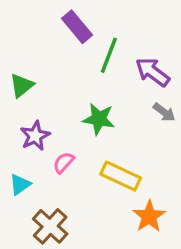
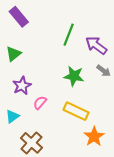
purple rectangle: (77, 27) -> (19, 17), moved
green star: (99, 119) -> (74, 76), moved

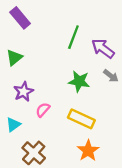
orange star: (94, 137) -> (88, 151), moved

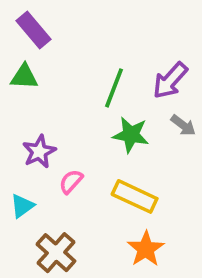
green line: (73, 37) -> (114, 88), moved
purple arrow: (103, 49) -> (170, 80), turned -85
green triangle: (14, 58) -> (24, 77), moved, turned 42

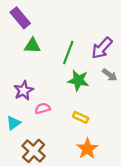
green triangle: (24, 77) -> (32, 46), moved
pink semicircle: (71, 182) -> (43, 108), turned 32
yellow rectangle: (135, 196) -> (81, 117), size x0.6

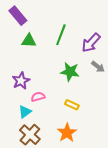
green line: (68, 52) -> (61, 35), moved
cyan triangle: (13, 123) -> (25, 112), moved
orange star: (87, 149) -> (67, 133), moved

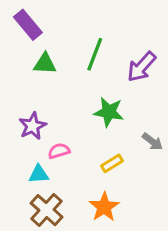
gray arrow: (98, 67) -> (152, 142), moved
yellow rectangle: (72, 105) -> (112, 163), turned -56
cyan triangle: (25, 112) -> (39, 174), turned 32

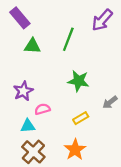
purple arrow: (142, 67) -> (102, 20), moved
gray arrow: (152, 142) -> (110, 102), turned 105

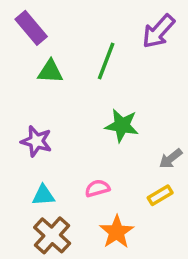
purple star: (23, 91) -> (36, 141), turned -30
pink semicircle: (42, 109) -> (97, 188), moved
yellow rectangle: (81, 118) -> (160, 195), moved

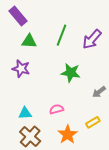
purple arrow: (158, 31) -> (92, 39), moved
purple star: (36, 141) -> (21, 69), moved
yellow rectangle: (160, 195) -> (93, 122), moved

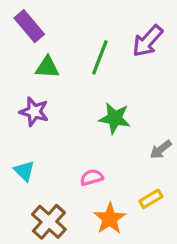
purple arrow: (92, 39) -> (148, 41), moved
cyan triangle: (25, 113) -> (24, 171), moved, turned 48

